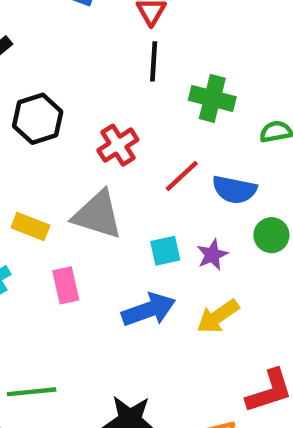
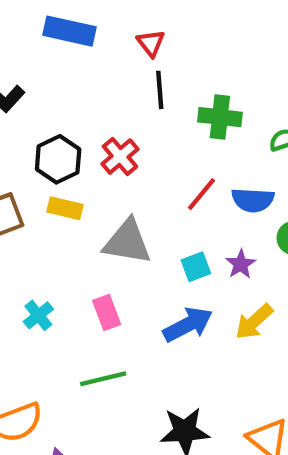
red cross: (118, 145) -> (120, 157), moved
yellow rectangle: (30, 226) -> (65, 208), moved
green line: (32, 392) -> (103, 379), moved

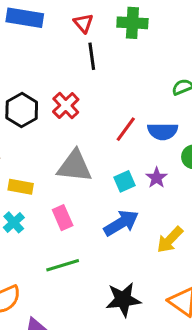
green cross: (220, 117) -> (132, 23), moved
yellow rectangle: (65, 208) -> (21, 187), moved
yellow arrow: (254, 322) -> (170, 240), moved

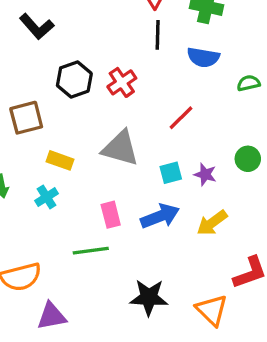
blue semicircle: (163, 131) -> (203, 57), moved
purple star: (157, 178) -> (205, 174), turned -30
pink rectangle: (63, 218) -> (111, 215), moved
yellow arrow: (170, 240) -> (212, 223), moved

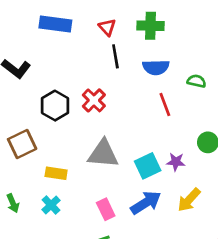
green semicircle: (248, 83) -> (197, 81), turned 36
red line: (181, 118) -> (165, 104), moved, turned -55
cyan square: (171, 173) -> (148, 166), size x1.4

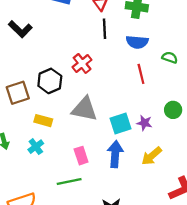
black hexagon: (55, 106) -> (50, 81), moved
blue arrow: (146, 203) -> (115, 154), turned -60

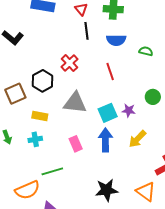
red line: (141, 74) -> (110, 72), moved
cyan cross: (36, 147) -> (35, 139), turned 32
green line: (69, 181) -> (52, 171), moved

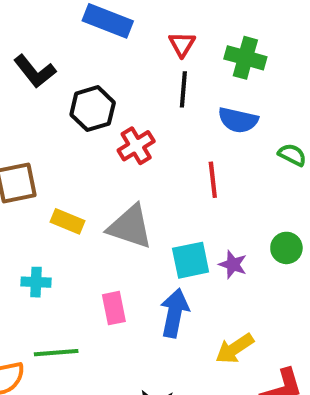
black hexagon: (43, 81) -> (93, 109), moved
yellow rectangle: (40, 116) -> (68, 221), moved
yellow arrow: (137, 139) -> (235, 349), moved

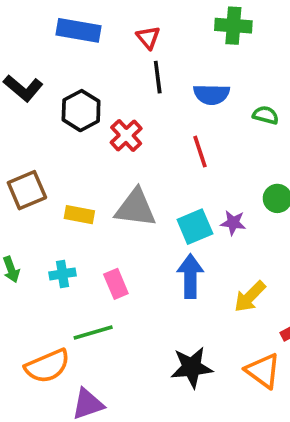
green cross: (245, 58) -> (233, 26), moved
pink rectangle: (114, 308) -> (116, 284), moved

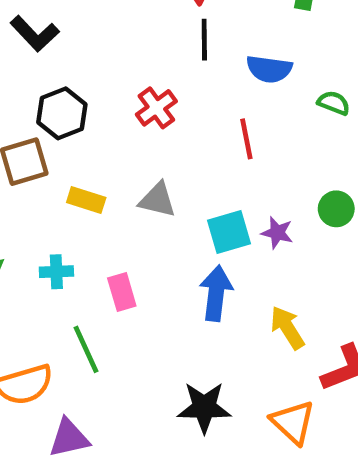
black hexagon: (81, 111) -> (62, 113), moved
gray triangle: (136, 208) -> (157, 200), size x0.7
yellow arrow: (250, 297) -> (287, 328), turned 96
green line: (93, 333) -> (86, 349), turned 75

